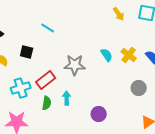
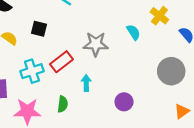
yellow cross: (129, 55) -> (159, 16), moved
gray circle: (139, 88) -> (171, 71), size x1.5
green semicircle: (47, 103) -> (63, 104), moved

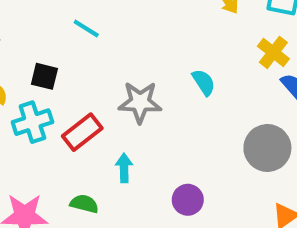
yellow cross: (159, 16) -> (273, 52), moved
cyan cross: (32, 71) -> (32, 122), moved
green semicircle: (63, 104) -> (84, 204), turned -84

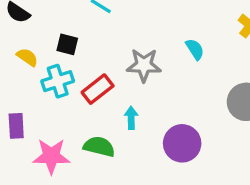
purple circle: (188, 200) -> (182, 143), size x1.5
green semicircle: (84, 204) -> (99, 147), size x1.4

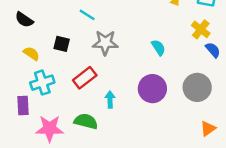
gray star: (144, 65) -> (105, 43), moved
cyan cross: (58, 81) -> (42, 83), moved
purple circle: (182, 143) -> (152, 89), moved

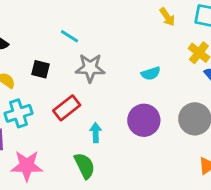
cyan semicircle: (158, 47) -> (151, 73), turned 105
green semicircle: (86, 121) -> (85, 166), moved, turned 50

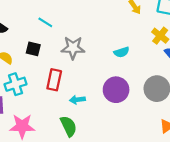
cyan line: (69, 36) -> (45, 22), moved
red rectangle: (67, 108) -> (54, 80), turned -40
cyan arrow: (96, 133) -> (77, 100), turned -96

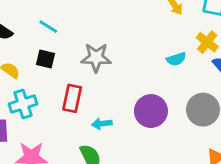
cyan line: (45, 22) -> (48, 27), moved
cyan semicircle: (122, 52) -> (176, 59), moved

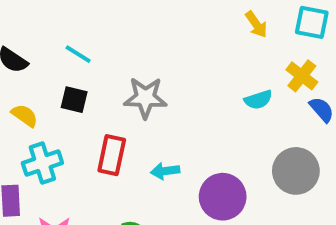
purple circle: (151, 111) -> (223, 197), moved
cyan arrow: (102, 124) -> (165, 171), moved

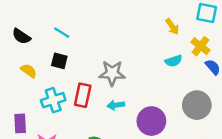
yellow arrow: (256, 24) -> (172, 27), moved
gray star: (145, 98) -> (112, 73), moved
cyan cross: (42, 163) -> (53, 100), moved

